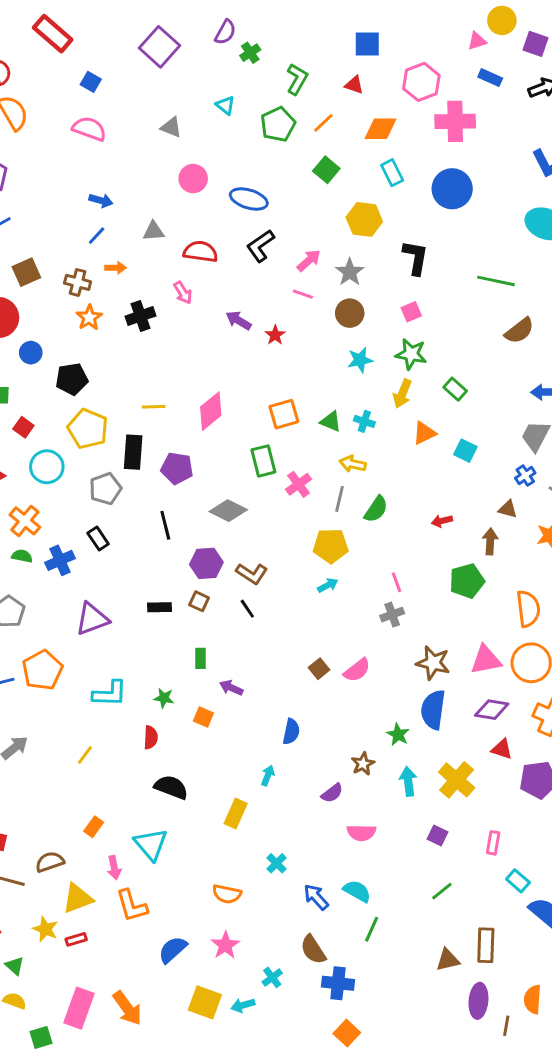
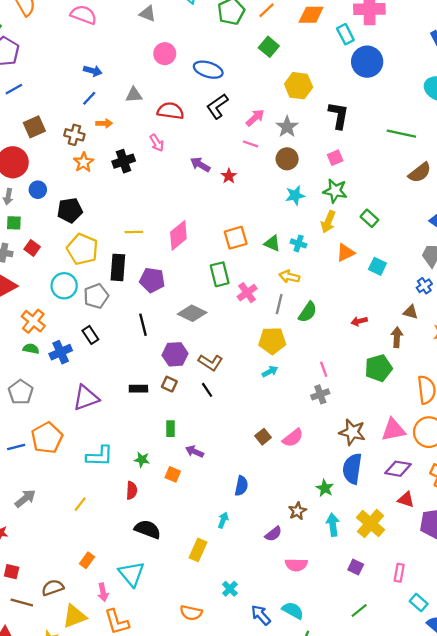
cyan rectangle: (392, 173) -> (345, 34), moved
cyan circle: (47, 467) -> (64, 286), moved

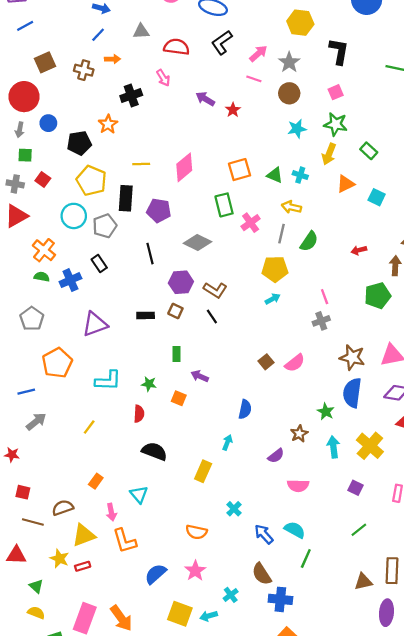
orange star: (84, 162) -> (108, 124), moved
blue line: (16, 447) -> (26, 392), moved
cyan triangle: (132, 574) -> (139, 494), size x0.7

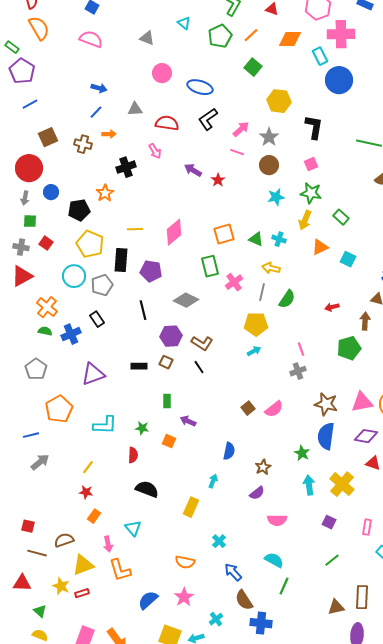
brown star: (299, 434) -> (263, 467), moved
red star: (12, 455) -> (86, 492), moved
blue arrow: (264, 534) -> (233, 572), moved

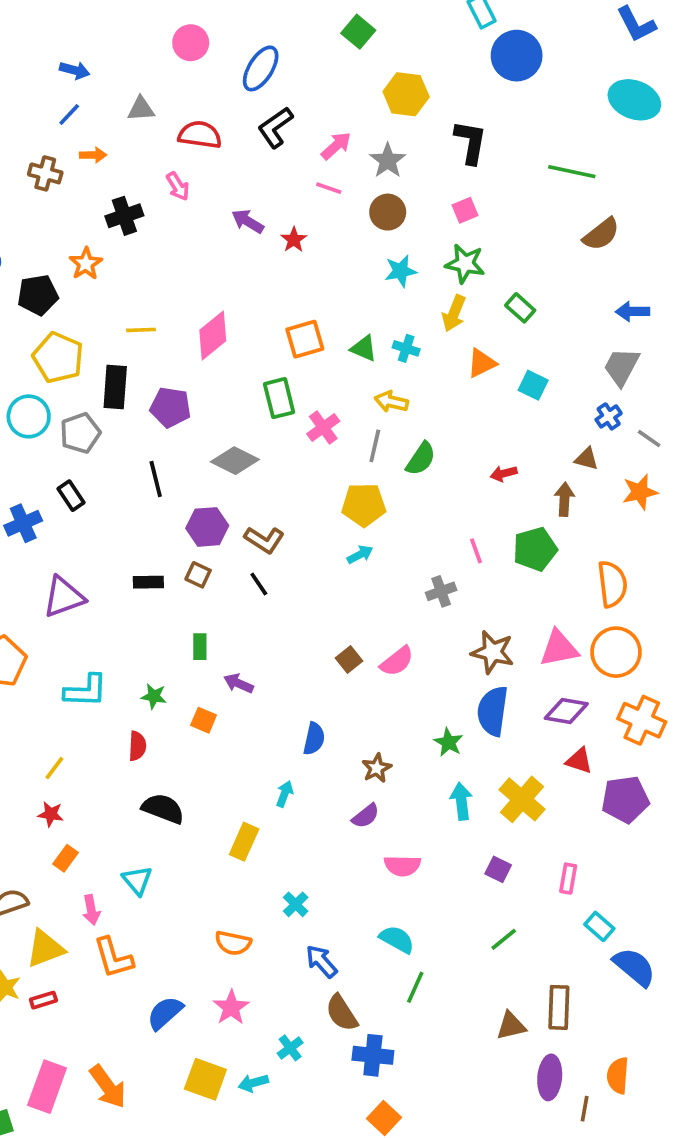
blue ellipse: (200, 87) -> (261, 68), turned -75
pink line: (301, 349) -> (476, 551), moved

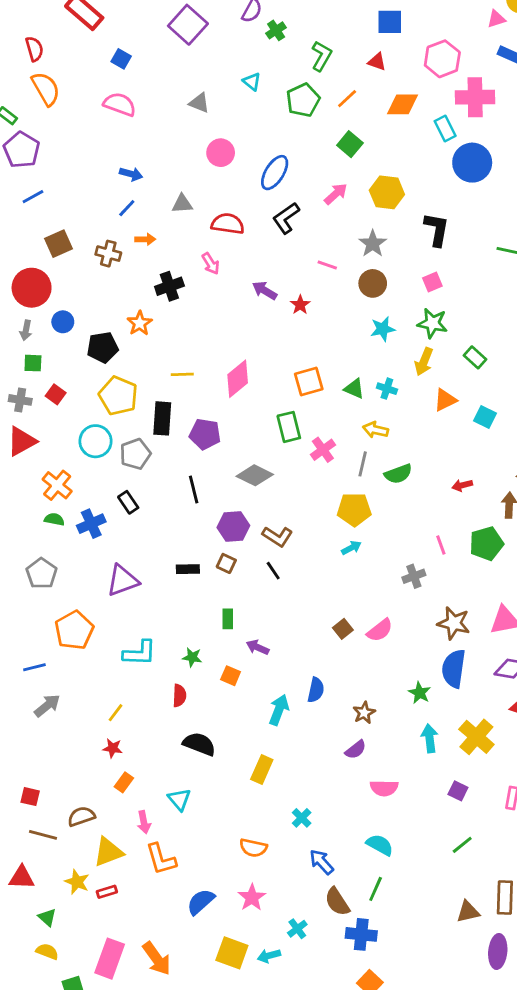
pink arrow: (336, 146) -> (336, 194), moved
green semicircle: (421, 459) -> (398, 474), turned 36
cyan arrow: (285, 794) -> (279, 710), moved, size x1.5
green line: (415, 987) -> (376, 889), moved

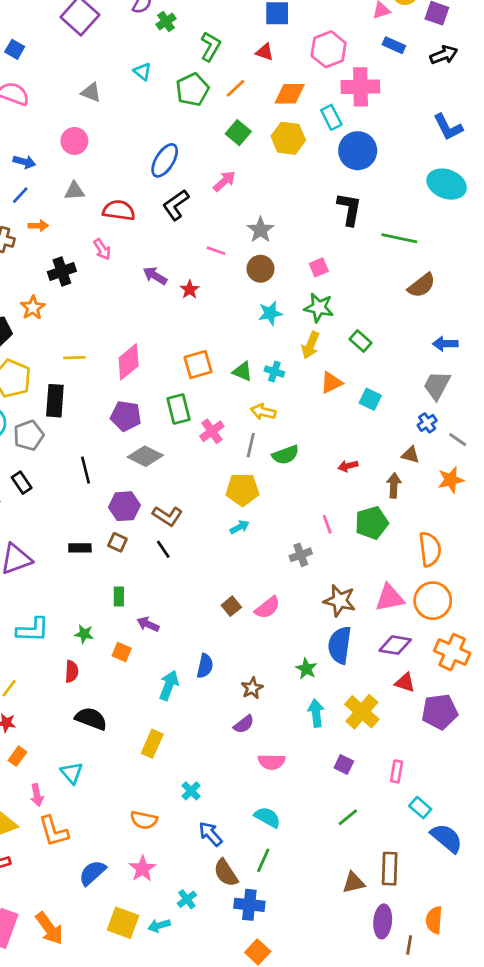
pink circle: (221, 153) -> (74, 141), moved
yellow hexagon: (387, 192) -> (288, 138), moved
black L-shape: (437, 229) -> (349, 209), moved
purple pentagon: (205, 434) -> (126, 416), moved

